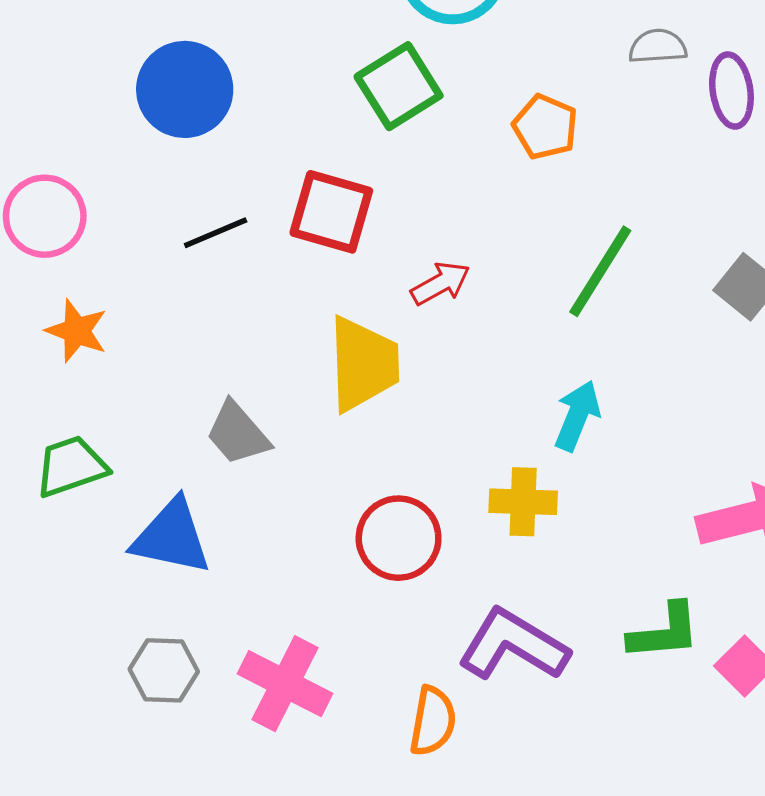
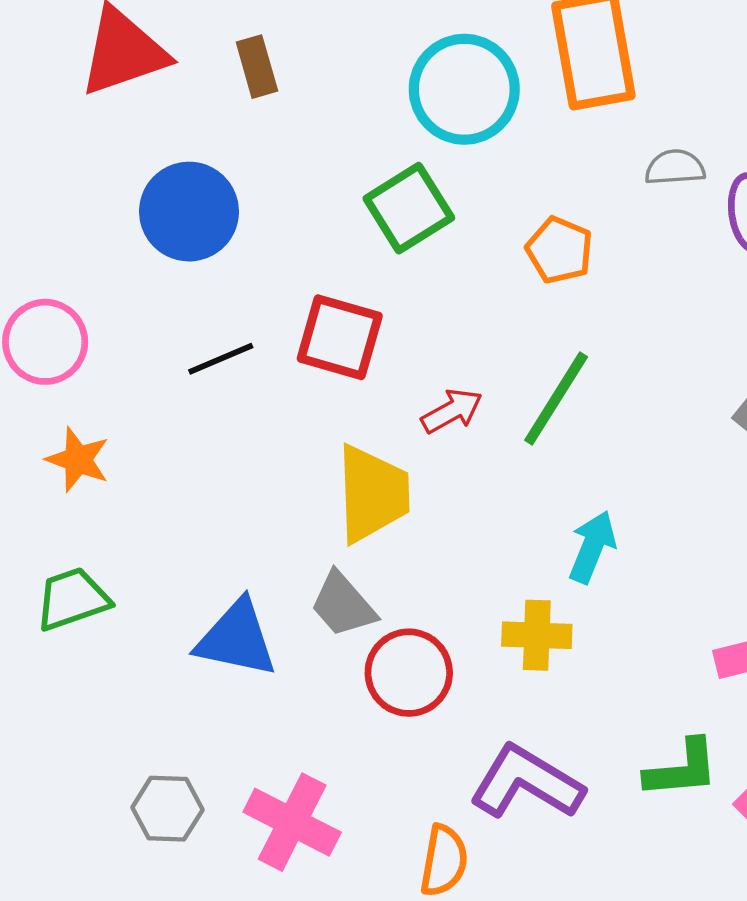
green line: (600, 271) -> (556, 398), moved
gray trapezoid: (238, 433) -> (343, 605), moved
blue triangle: (171, 537) -> (237, 639), moved

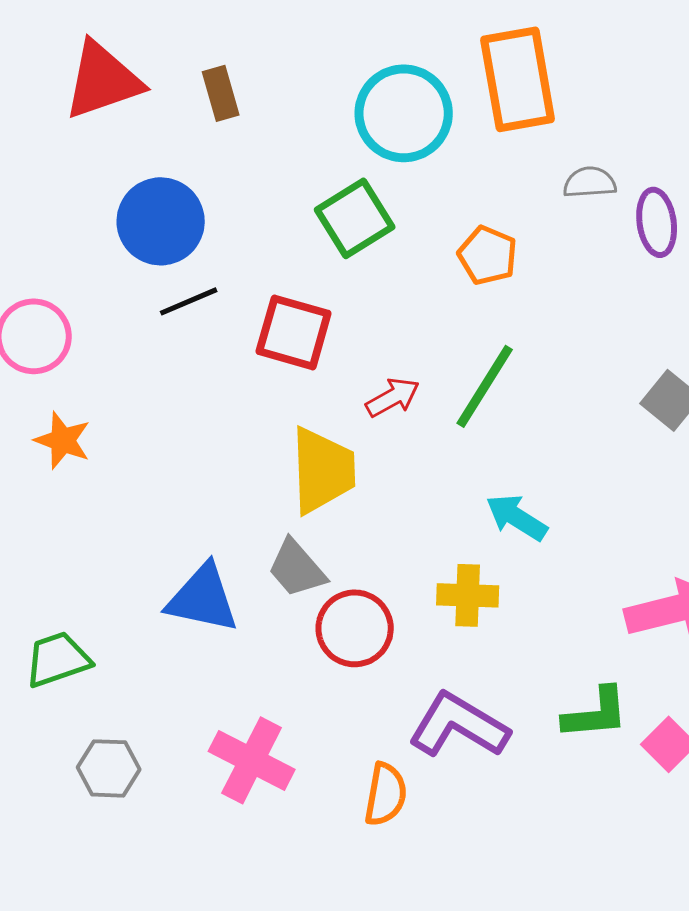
black line: (221, 359) -> (189, 301), moved
cyan arrow: (592, 547) -> (517, 517), turned -80
green trapezoid: (72, 599) -> (58, 659), moved
gray hexagon: (167, 809) -> (109, 768), moved

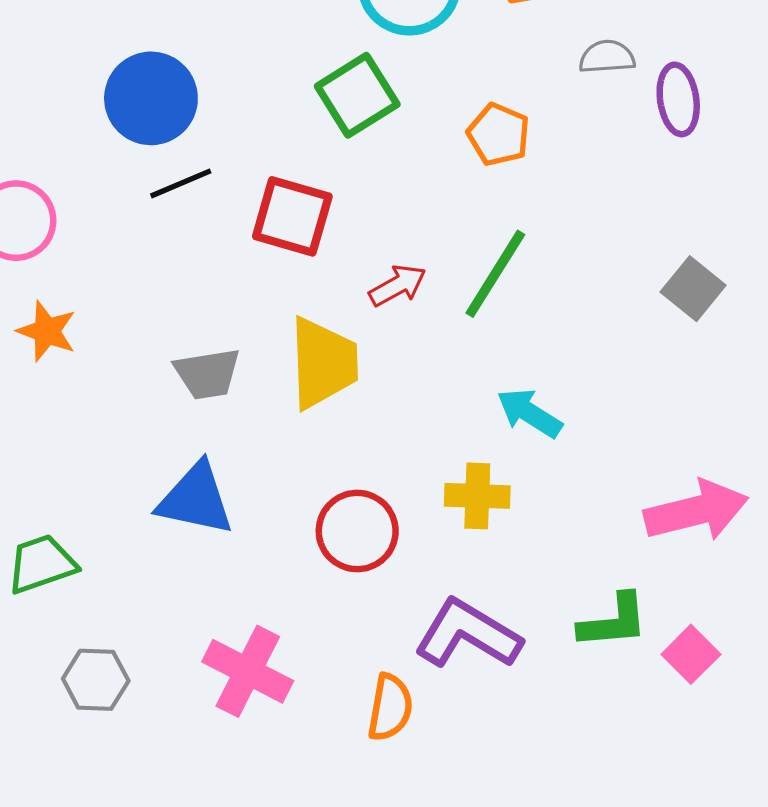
gray trapezoid: (297, 568) -> (207, 374), moved, turned -58

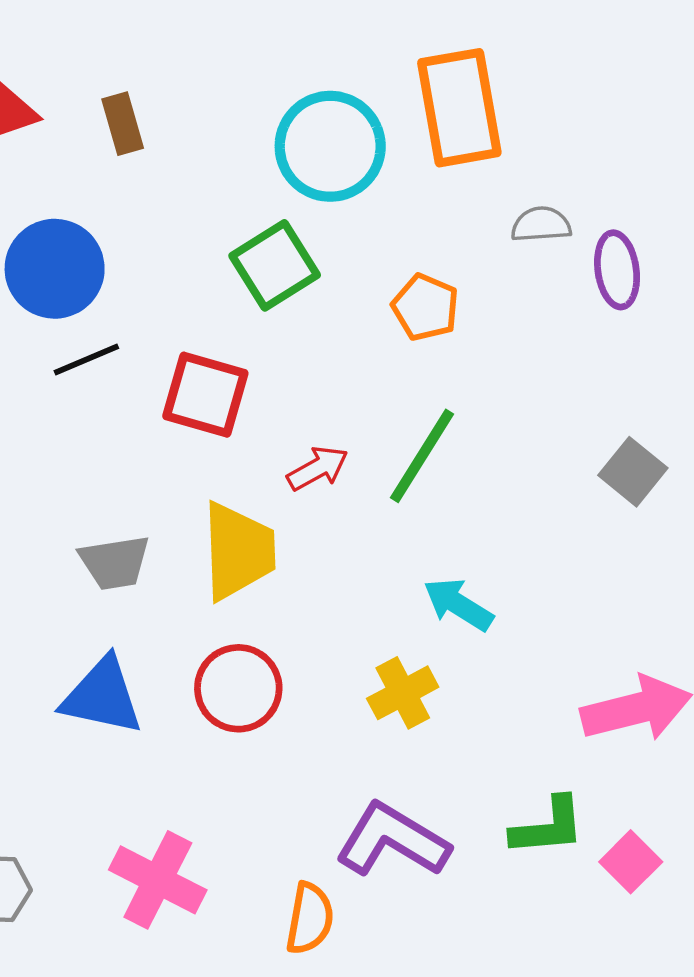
yellow cross: (477, 496) -> (403, 693), turned -30
red circle: (357, 531) -> (238, 688), moved

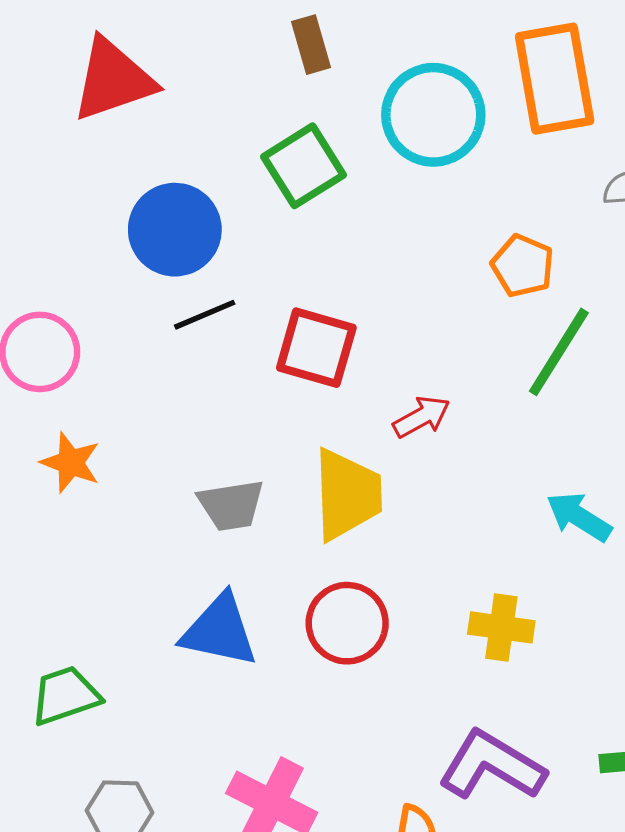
brown rectangle: (123, 124) -> (311, 45), moved
green square: (275, 265) -> (304, 166), moved
green line: (422, 456) -> (559, 352), moved
cyan arrow: (458, 604) -> (579, 517), moved
yellow cross: (403, 693) -> (501, 627), turned 36

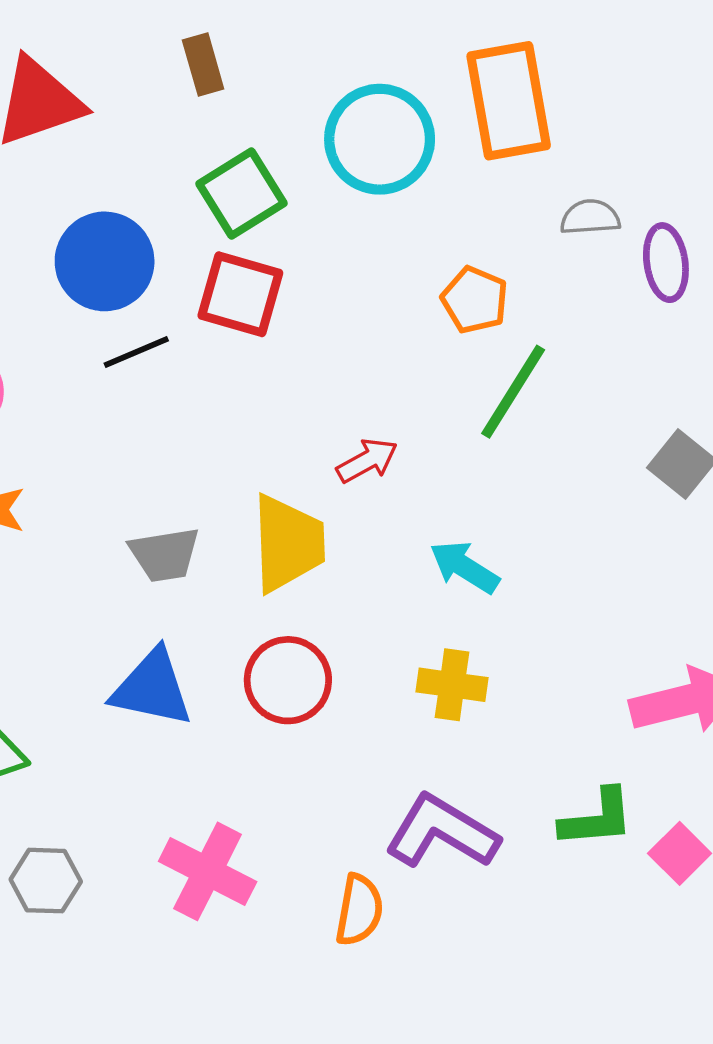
brown rectangle: (311, 45) -> (203, 64), moved
red square: (316, 348) -> (240, 294), moved
cyan arrow: (579, 517) -> (464, 567), moved

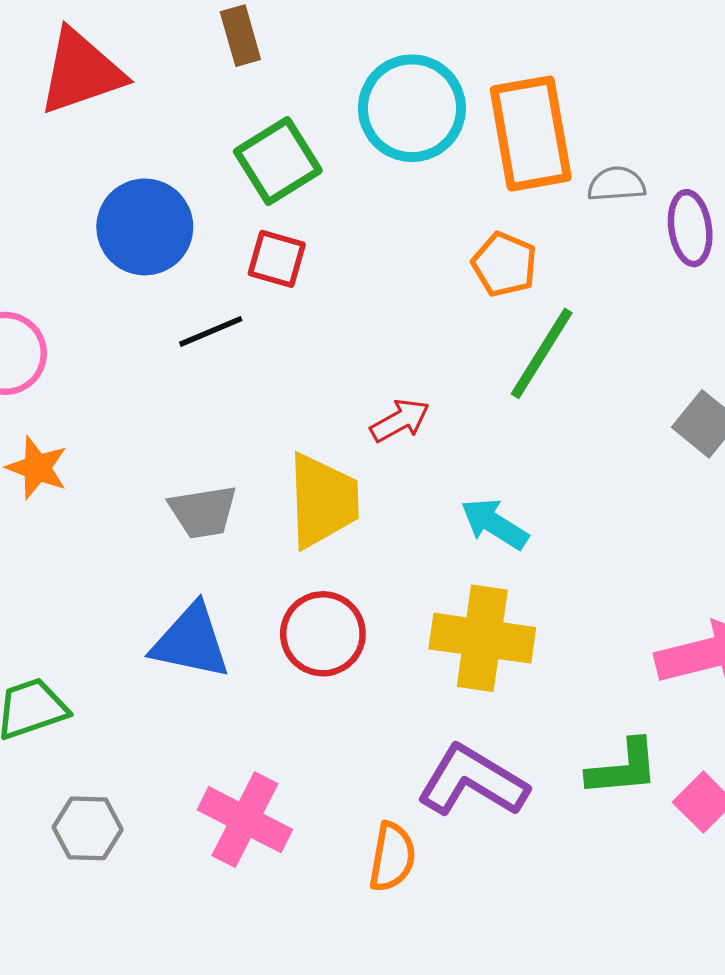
orange rectangle: (509, 101) -> (531, 134), moved
red square: (240, 294) -> (277, 259), size x0.7
black line: (136, 352) -> (211, 331), moved
yellow cross: (452, 685) -> (482, 638), size x1.5

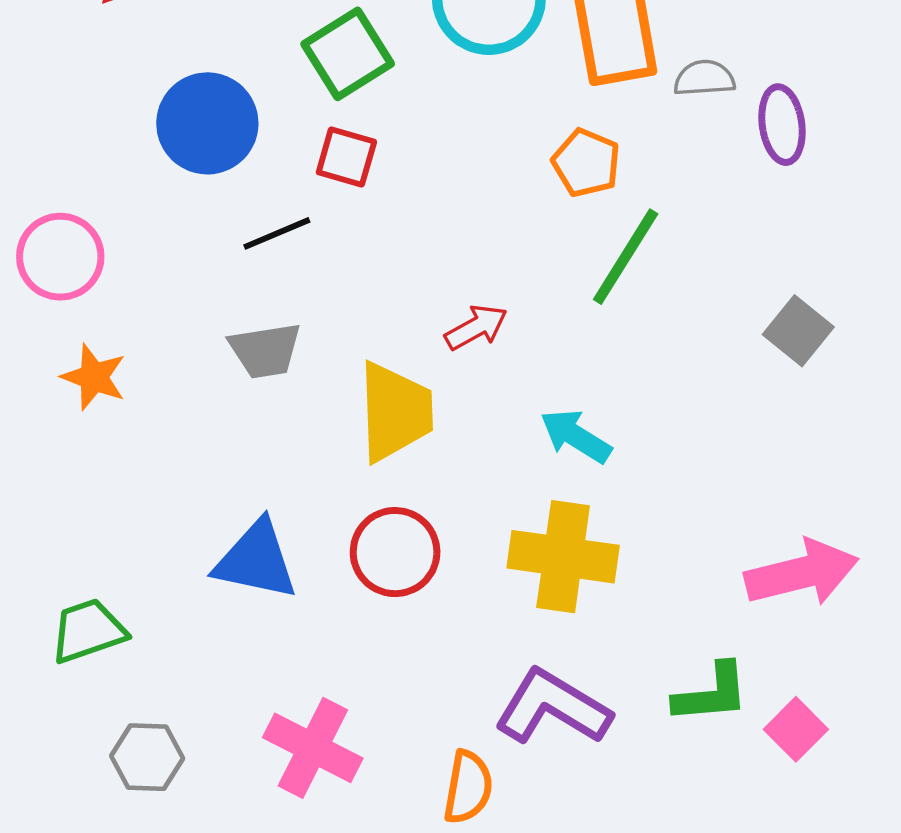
gray trapezoid: (203, 512) -> (265, 350), moved

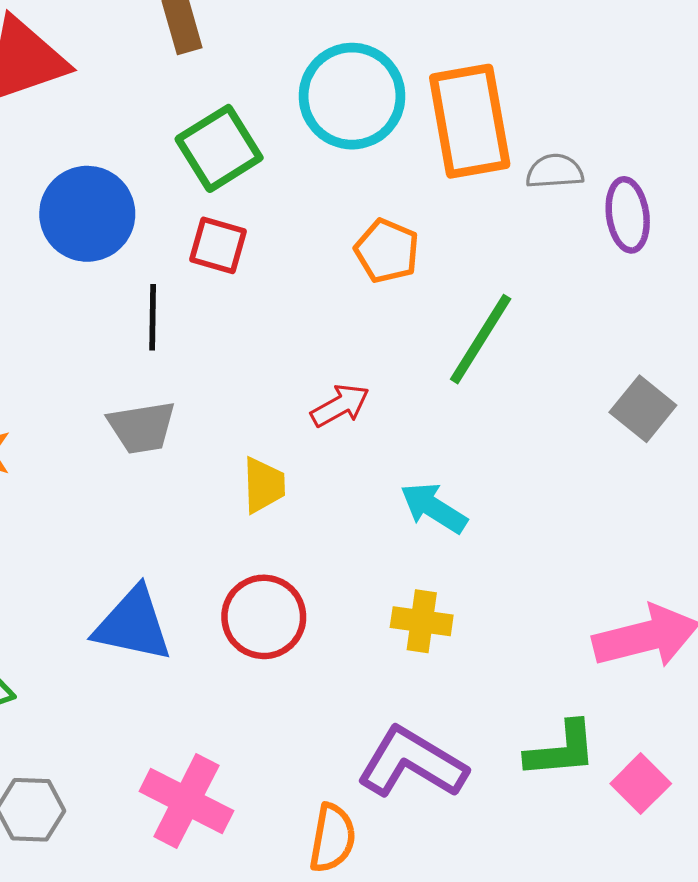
orange pentagon: (586, 163) -> (387, 251), moved
black line: (277, 233) -> (153, 317), turned -66
yellow trapezoid: (395, 412) -> (264, 485), size x0.6
yellow cross: (563, 557) -> (422, 621), size x0.6

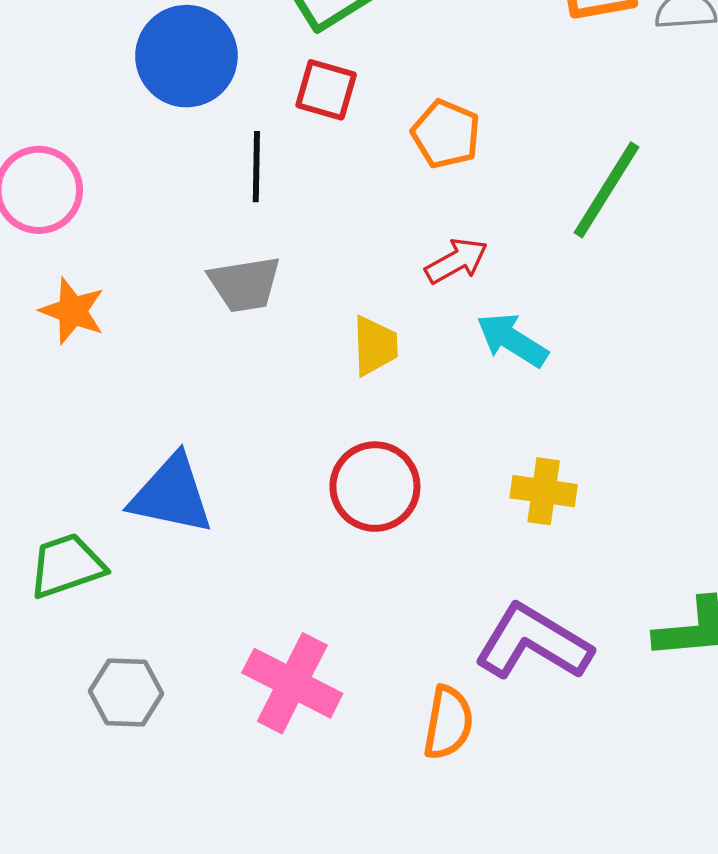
orange pentagon: (387, 251) -> (446, 134), moved
cyan arrow: (434, 508) -> (512, 340), moved
blue triangle: (133, 625) -> (171, 495), moved

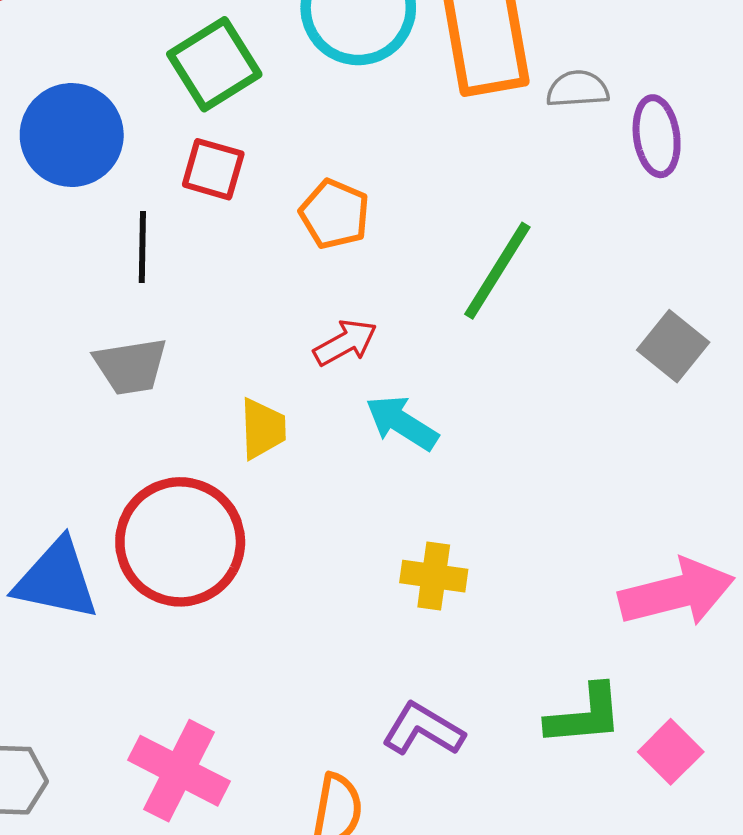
red circle: (375, 487) -> (180, 542), moved, size x1.4
purple L-shape: (533, 642) -> (423, 729), size x0.7

